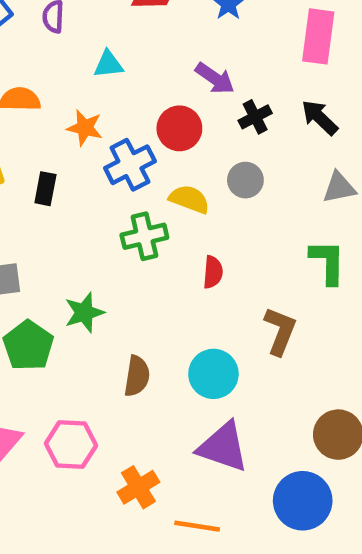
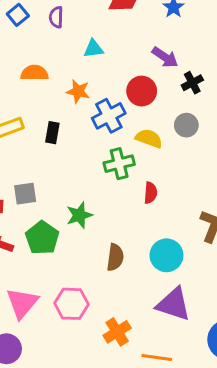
red semicircle: (213, 272) -> (151, 193), moved

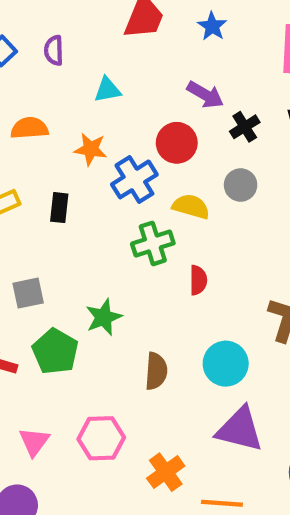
pink triangle: (22, 303) -> (34, 442), size x0.7

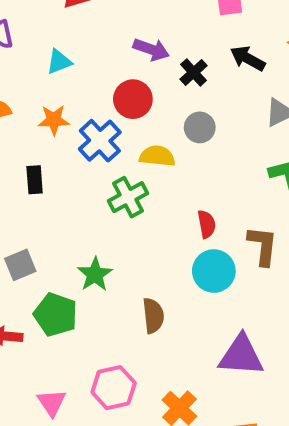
red semicircle: (198, 280) -> (207, 224), moved
cyan circle: (226, 364) -> (214, 271), moved

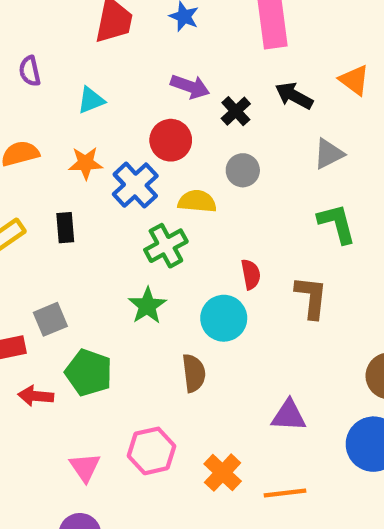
cyan circle: (214, 271) -> (224, 318), moved
green star: (95, 274) -> (147, 306), moved
purple triangle: (241, 355) -> (289, 416), size x0.7

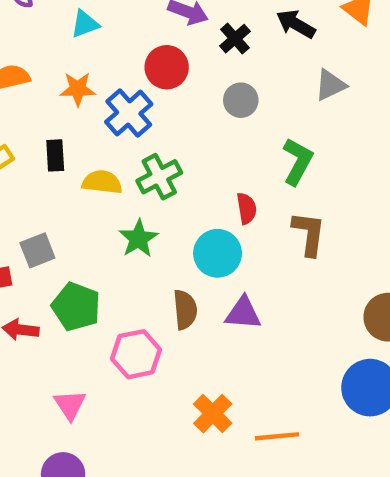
yellow semicircle: (197, 201) -> (102, 182), moved
green L-shape: (337, 223) -> (298, 161), moved, turned 42
purple triangle: (289, 416) -> (243, 313), moved
pink hexagon: (151, 451) -> (136, 354), moved

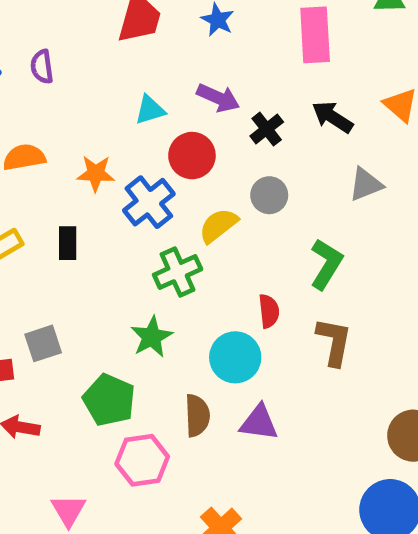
cyan triangle: (85, 24) -> (150, 110), moved
yellow semicircle: (102, 182) -> (218, 226), moved, turned -48
green pentagon: (76, 307) -> (109, 400), moved

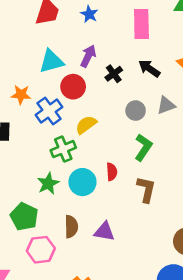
purple arrow: (218, 98) -> (88, 56), turned -90
cyan triangle: (150, 110) -> (51, 61), size x1.5
gray circle: (269, 195) -> (136, 111), moved
cyan circle: (235, 357) -> (82, 182), moved

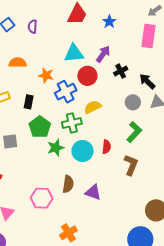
black arrow: (149, 68) -> (147, 81), moved
green pentagon: (24, 217) -> (40, 127), moved

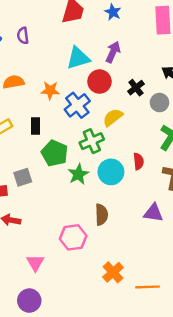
black cross: (121, 71) -> (136, 88), moved
purple triangle: (93, 192) -> (153, 213), moved

